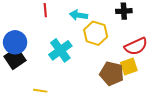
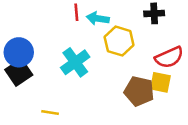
red line: (45, 10) -> (76, 12), moved
yellow square: (129, 66) -> (160, 82), turned 30

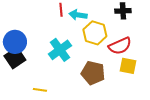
red semicircle: (169, 57) -> (120, 46), moved
brown pentagon: (139, 91) -> (93, 73), moved

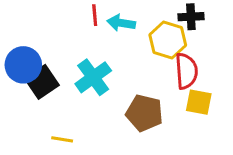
yellow hexagon: (95, 33) -> (168, 40), moved
red semicircle: (120, 46) -> (186, 71), turned -70
black square: (15, 58) -> (42, 82), moved

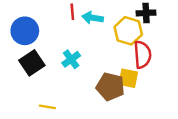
blue circle: (23, 65) -> (25, 31), moved
cyan cross: (93, 77) -> (71, 59), size x0.7
yellow square: (199, 102) -> (128, 78), moved

